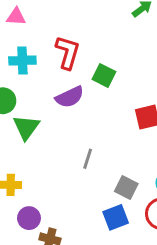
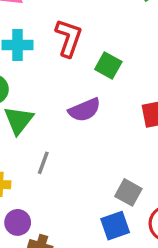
purple semicircle: (70, 97) -> (85, 110), moved
gray line: (88, 159) -> (43, 163), moved

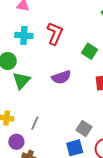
green square: (108, 66) -> (89, 51), moved
gray line: (43, 163) -> (35, 123), moved

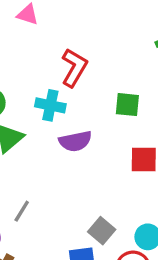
cyan cross: (24, 35) -> (50, 105), moved
green square: (89, 51) -> (127, 105), turned -35

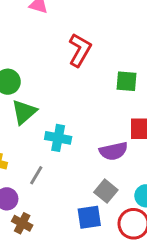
cyan cross: (50, 105) -> (58, 138), moved
purple semicircle: (75, 141) -> (113, 151), moved

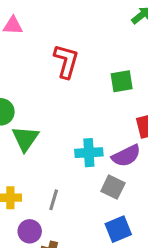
cyan cross: (58, 138) -> (89, 153), moved
gray square: (106, 191) -> (113, 187), moved

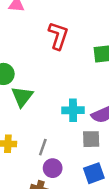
gray square: (113, 187) -> (91, 139), turned -30
purple circle: (30, 231) -> (53, 168), moved

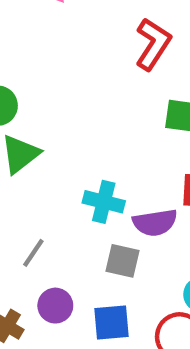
red L-shape: (58, 36) -> (153, 44), moved
purple circle: (53, 168) -> (55, 306), moved

